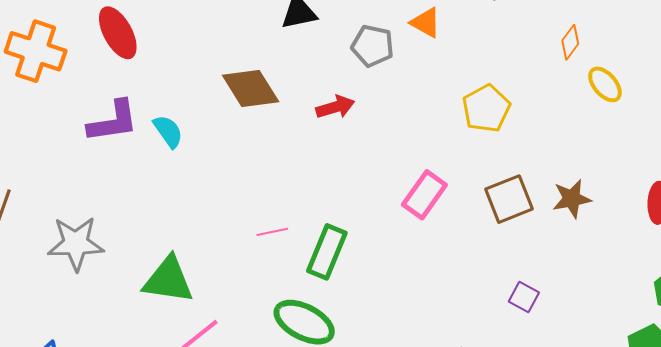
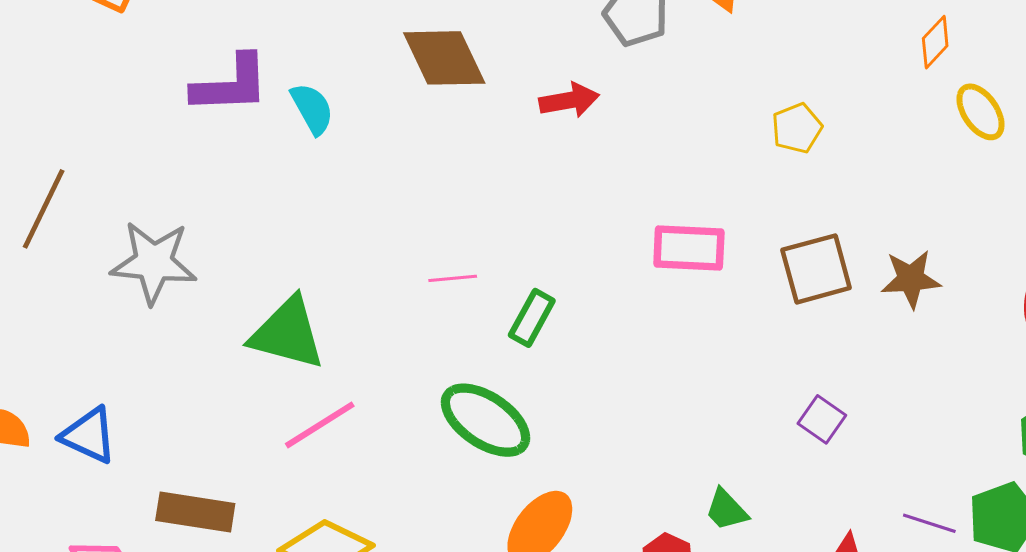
yellow pentagon: (486, 108) -> (797, 128), size x0.7
pink rectangle: (424, 195) -> (689, 248), turned 51
green rectangle: (327, 252) -> (532, 318), size x0.7

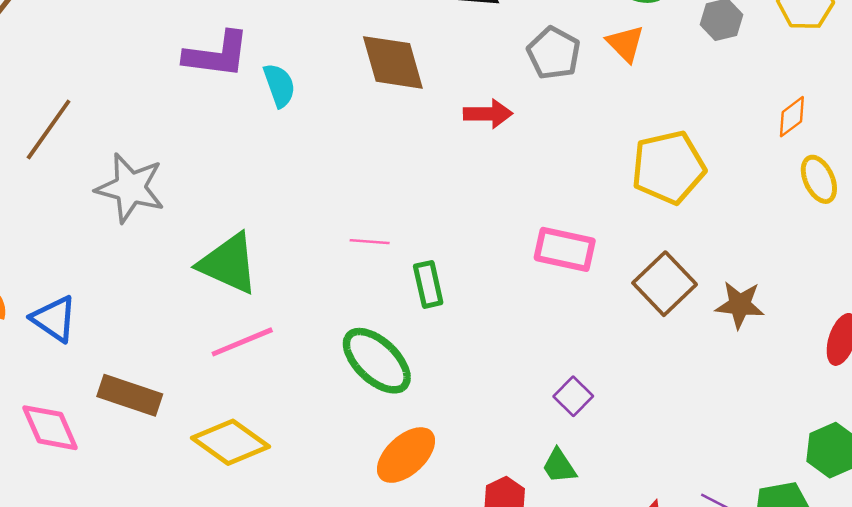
yellow pentagon: (797, 128) -> (668, 167), size x1.8
brown square: (816, 269) -> (665, 284), turned -38
green rectangle: (532, 318) -> (428, 284), turned -51
purple square: (822, 419) -> (573, 396), moved

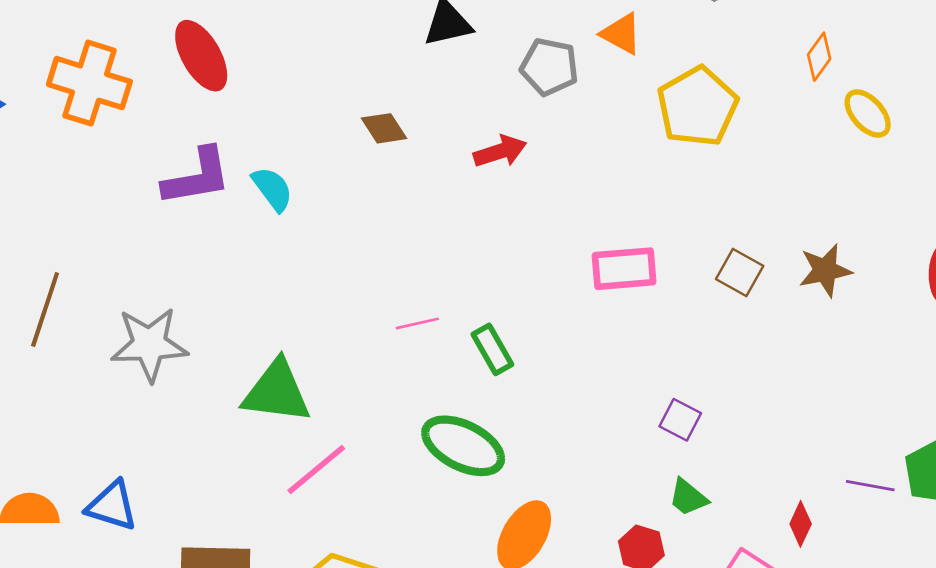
brown diamond: (393, 62) -> (384, 128), size x0.6
yellow pentagon: (668, 167) -> (697, 107), moved
brown square: (665, 284) -> (740, 272), size x0.7

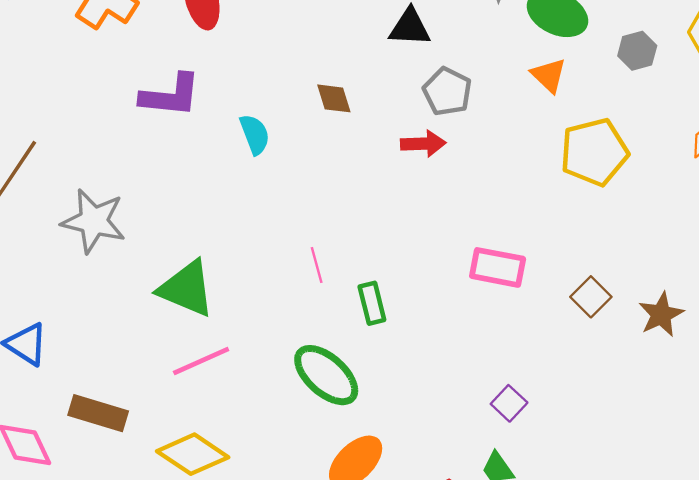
gray pentagon: (549, 67) -> (447, 92), moved
cyan semicircle: (272, 189) -> (255, 134), moved
brown star: (825, 270) -> (661, 314), turned -30
pink line: (417, 323) -> (317, 265), turned 72

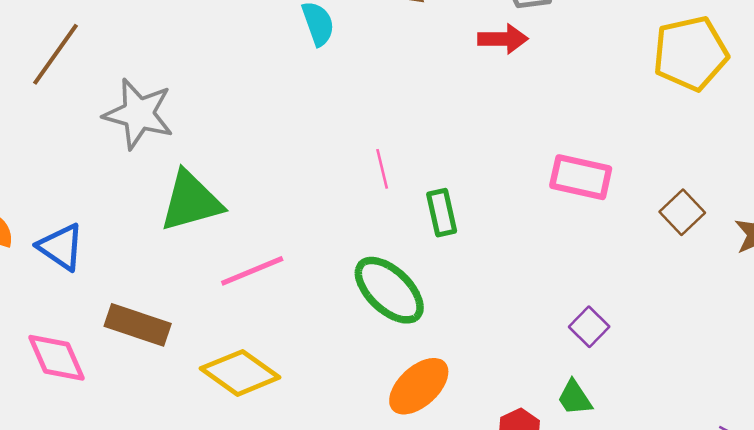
green triangle: (186, 289) -> (191, 201), moved, turned -40

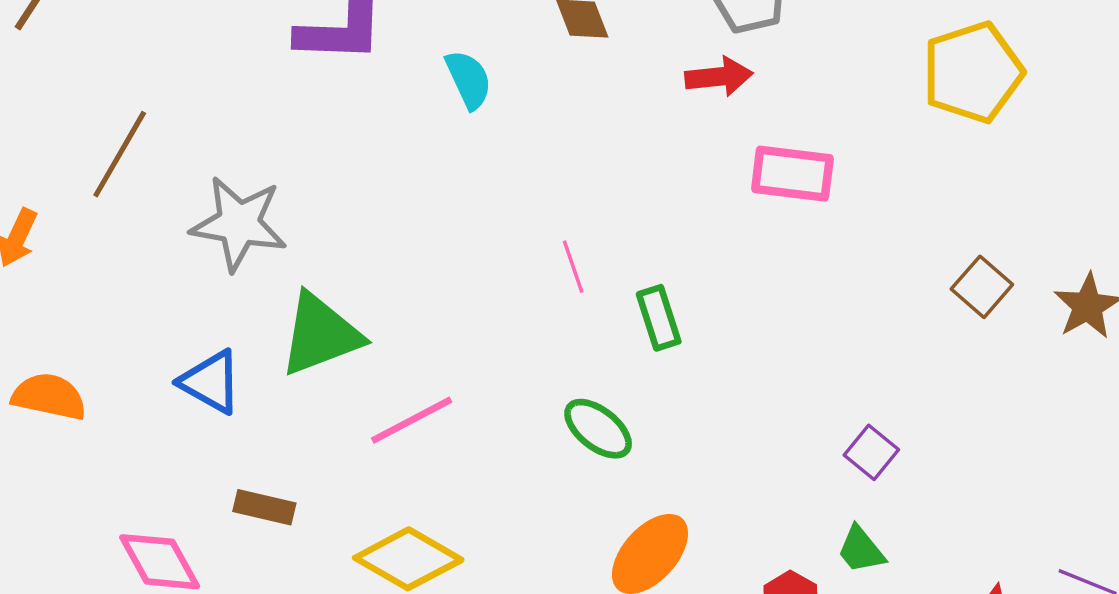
pink rectangle: (581, 177) -> (792, 174), moved
blue triangle: (61, 247) -> (211, 382), moved
green ellipse: (389, 290) -> (598, 429), size x0.7
brown rectangle: (138, 325) -> (264, 507), size x0.7

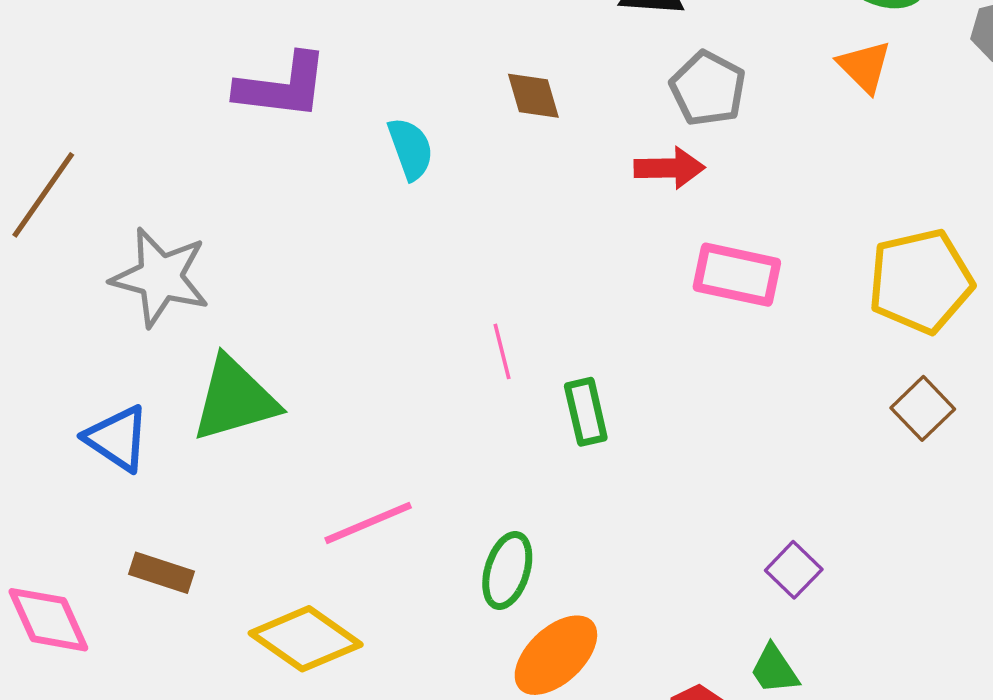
yellow pentagon: (973, 72) -> (920, 281), moved
pink line: (412, 420) -> (368, 523), moved
green ellipse: (598, 429) -> (507, 570), moved, turned 64

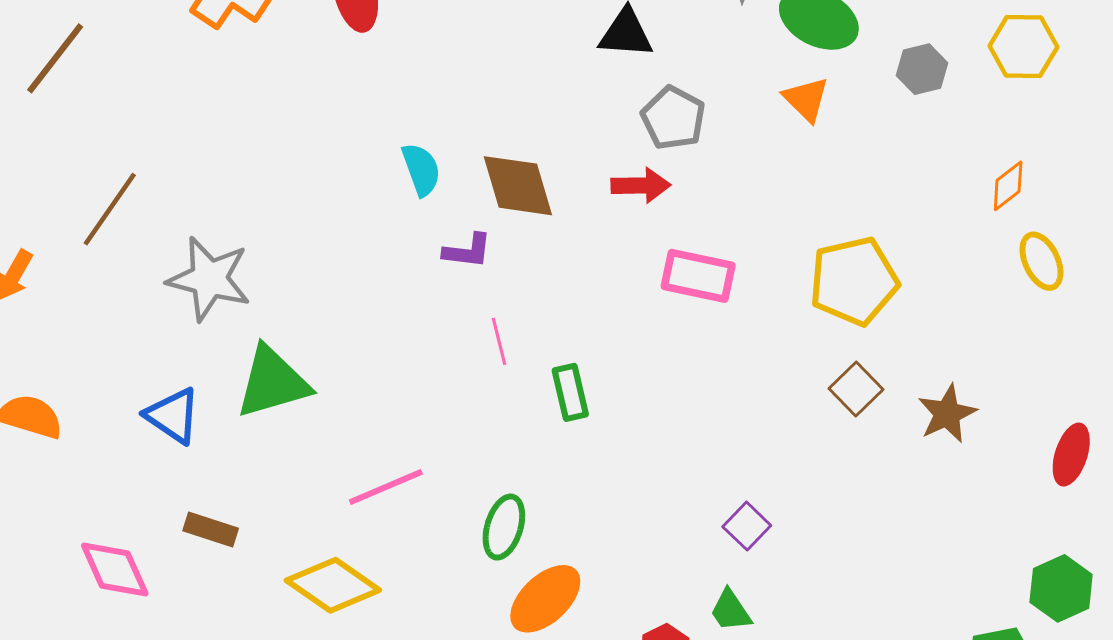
purple L-shape: (282, 86) -> (467, 251), moved, size x0.6
brown diamond: (533, 96) -> (518, 186), moved, size x1.6

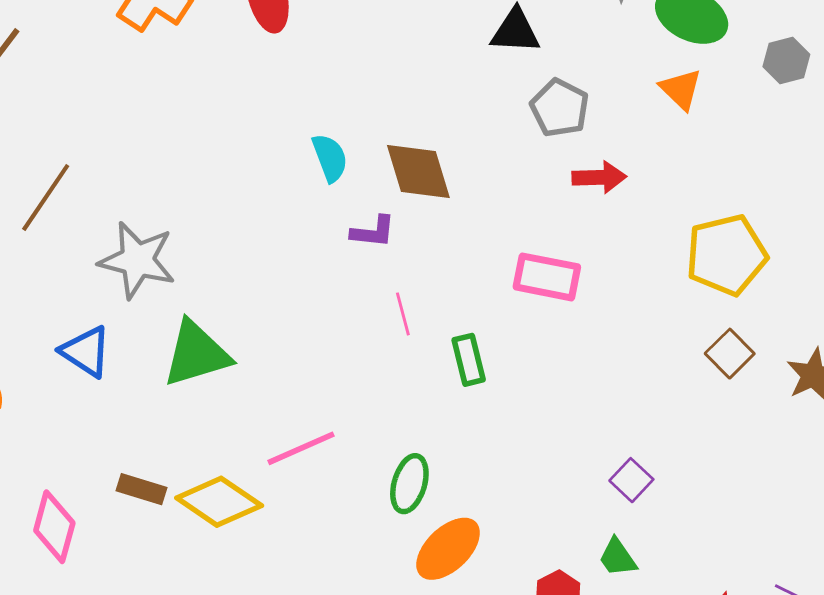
red arrow: (641, 185) -> (599, 177), moved
pink rectangle: (698, 276) -> (547, 277), moved
blue triangle: (173, 416) -> (86, 352), moved
pink diamond: (115, 569) -> (54, 527), turned 40
yellow diamond: (333, 585) -> (219, 502), moved

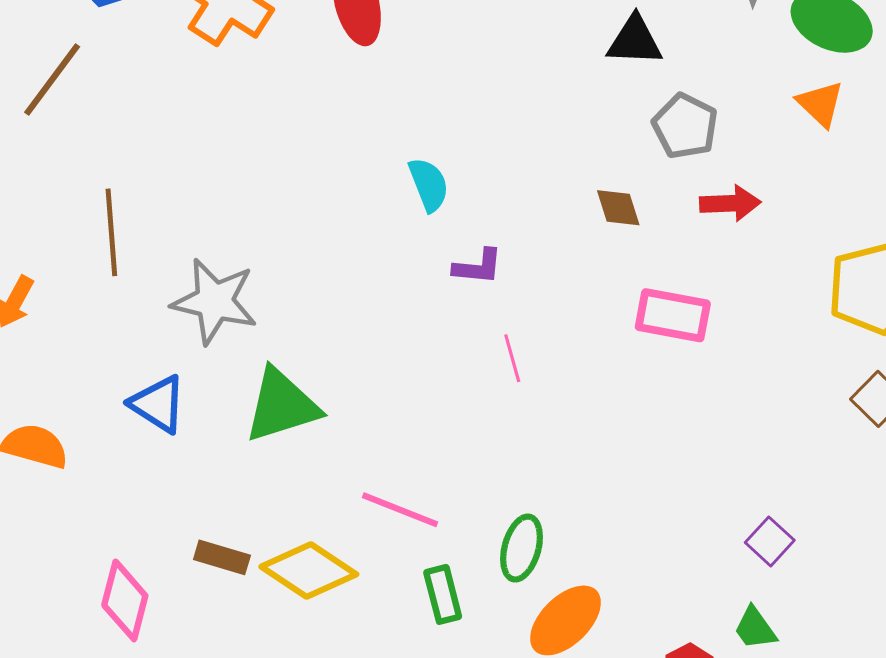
brown diamond: (418, 172) -> (618, 208), moved, size x0.6
brown line: (46, 198) -> (111, 232), turned -38
green rectangle: (469, 360) -> (443, 594), moved
pink line: (301, 448) -> (400, 510), turned 46

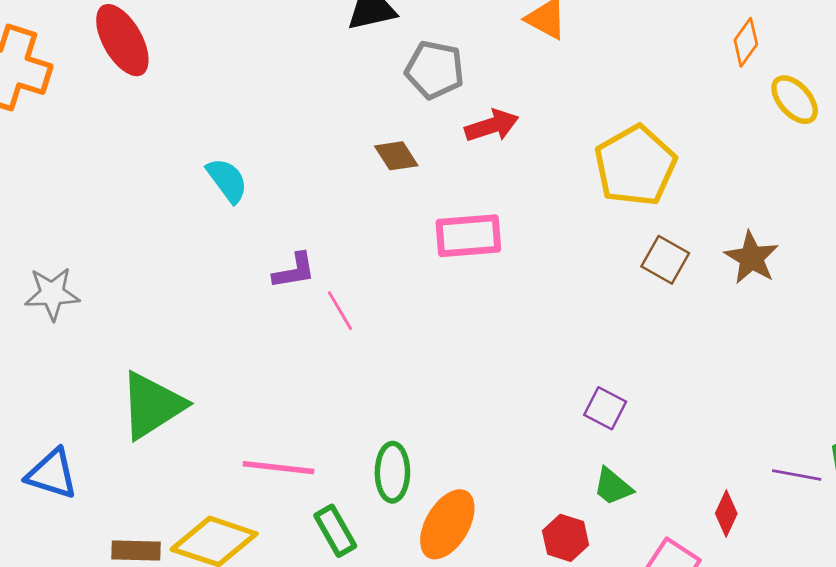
purple L-shape: (478, 267) -> (294, 271), moved
gray star: (215, 301) -> (52, 294), moved, size x0.7
blue triangle: (158, 404) -> (52, 474), moved

